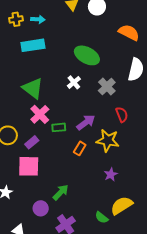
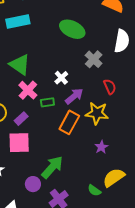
white cross: (74, 82) -> (61, 78), moved
orange rectangle: (80, 148) -> (69, 122), size x1.6
green arrow: (61, 192) -> (52, 167), size x1.4

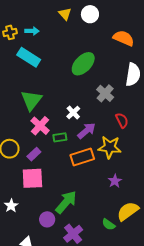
cyan rectangle: (18, 22) -> (29, 57), turned 45
green ellipse: (72, 29) -> (83, 64), turned -70
green triangle: (20, 65) -> (31, 100), turned 35
orange rectangle: (69, 122) -> (82, 157), turned 45

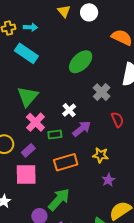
yellow star: (110, 147) -> (101, 155), moved, size x0.7
orange rectangle: (82, 157) -> (66, 162), moved

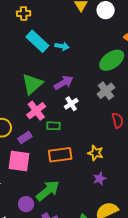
cyan arrow: (30, 27) -> (62, 46), moved
green ellipse: (81, 62) -> (112, 60), moved
purple arrow: (82, 129) -> (64, 83), moved

